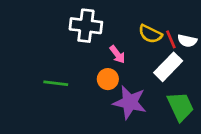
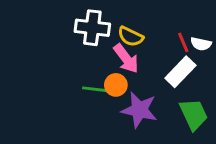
yellow semicircle: (150, 34) -> (131, 37), moved
pink arrow: (117, 54) -> (126, 59), size x1.5
green line: (56, 83) -> (95, 89), moved

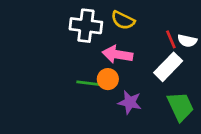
yellow semicircle: (131, 37) -> (123, 20), moved
pink arrow: (126, 59) -> (117, 54), turned 136
purple star: (139, 110) -> (130, 102), size x0.7

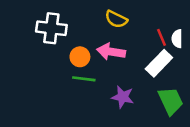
white cross: (86, 26) -> (51, 28), moved
white semicircle: (187, 41) -> (177, 39), turned 78
orange circle: (108, 79) -> (80, 57), moved

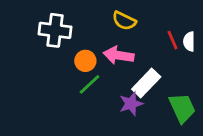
white rectangle: (159, 63) -> (146, 83), moved
green line: (84, 79) -> (90, 84), turned -50
purple star: (123, 97) -> (131, 104), turned -30

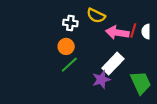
white cross: (55, 30) -> (70, 23), moved, size x0.6
red line: (173, 40) -> (133, 30), turned 40
pink arrow: (119, 55) -> (117, 33), moved

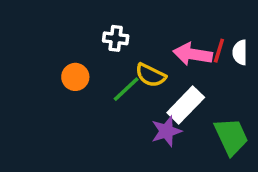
yellow semicircle: (96, 16) -> (151, 75), moved
orange circle: (66, 46) -> (75, 77), moved
green line: (69, 65) -> (126, 89), moved

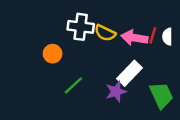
white cross: (116, 38) -> (81, 27), size x1.5
yellow semicircle: (151, 75) -> (105, 33), moved
green line: (126, 89) -> (73, 85), moved

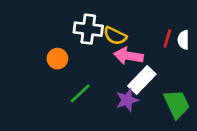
pink arrow: (134, 38) -> (128, 56), moved

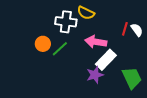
yellow semicircle: (115, 36) -> (86, 13), moved
white semicircle: (183, 40) -> (137, 30), turned 144
green line: (80, 93) -> (60, 49), moved

